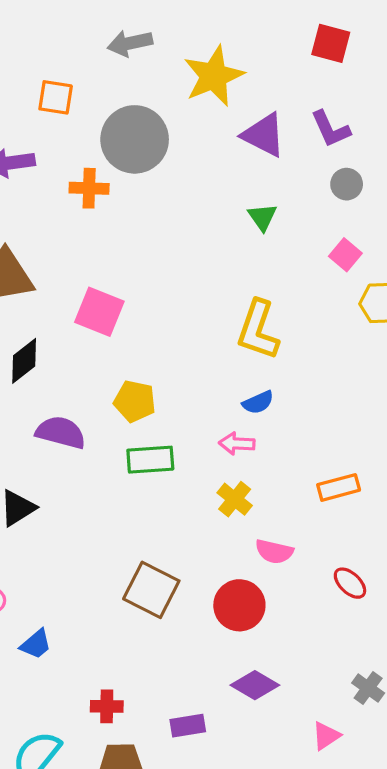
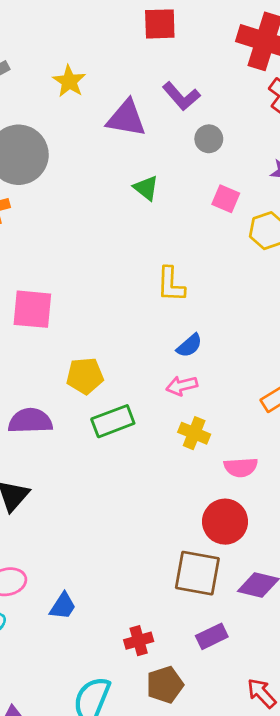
yellow star: (214, 76) -> (69, 81), size x0.6
yellow L-shape: (258, 330) -> (171, 284), size x0.7
brown square: (151, 590) -> (197, 573), moved

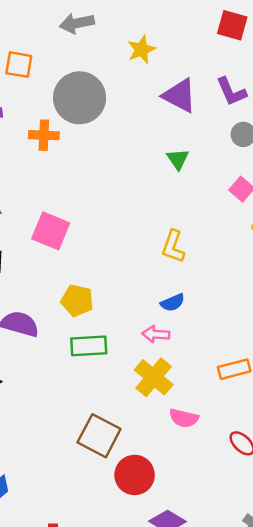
yellow cross: (194, 433) -> (154, 377), size x1.4
red circle: (225, 522) -> (135, 475), moved
brown square: (197, 573) -> (99, 436), moved

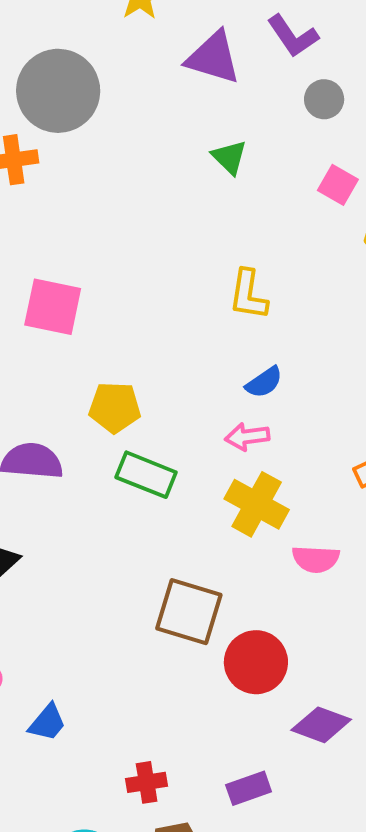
green rectangle: (89, 346) -> (146, 475), turned 36

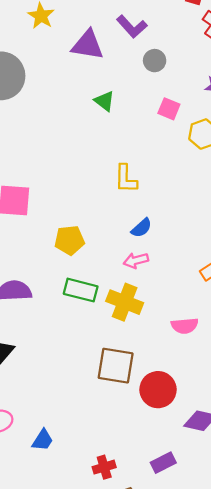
yellow pentagon: (115, 407) -> (69, 240), moved
yellow cross: (257, 504) -> (125, 302), moved

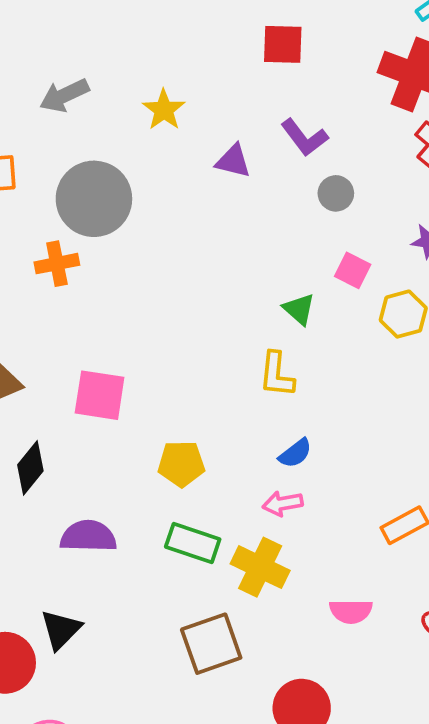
purple triangle: (88, 45) -> (233, 161), size x0.7
green triangle: (104, 101) -> (299, 309), moved
brown square: (116, 366) -> (211, 644), moved, turned -33

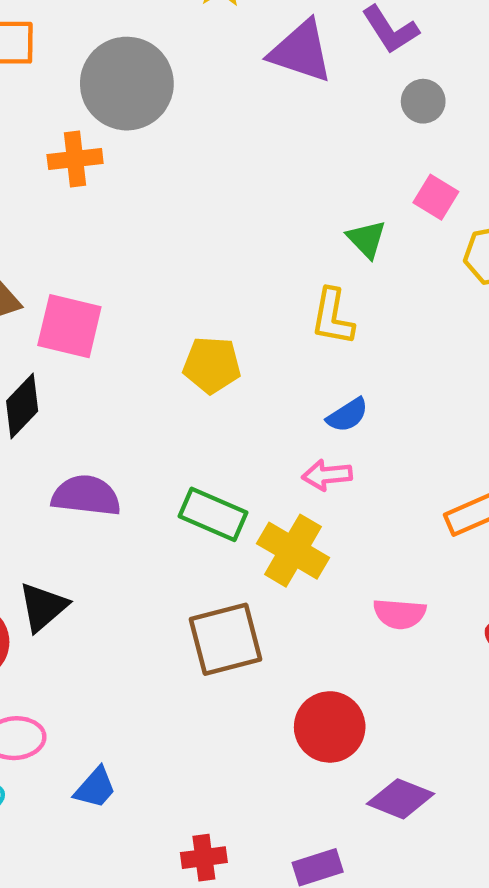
purple triangle: (233, 161) -> (301, 51), size x1.5
pink square: (100, 395) -> (69, 326), moved
yellow pentagon: (181, 464) -> (212, 365), moved

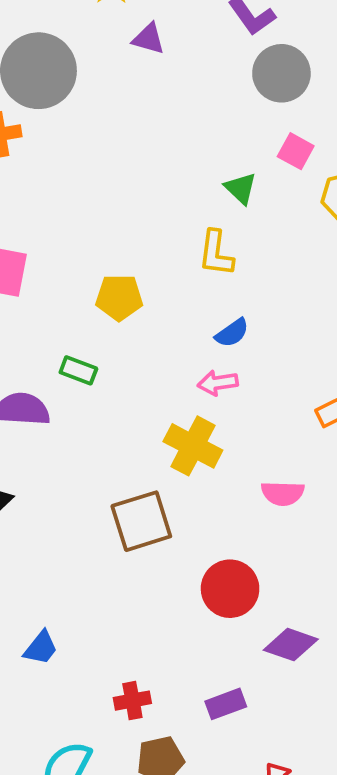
purple triangle: (301, 51) -> (149, 39), moved, size x0.6
gray circle: (423, 101) -> (281, 73), size x1.6
green rectangle: (213, 514) -> (78, 370), moved, size x0.7

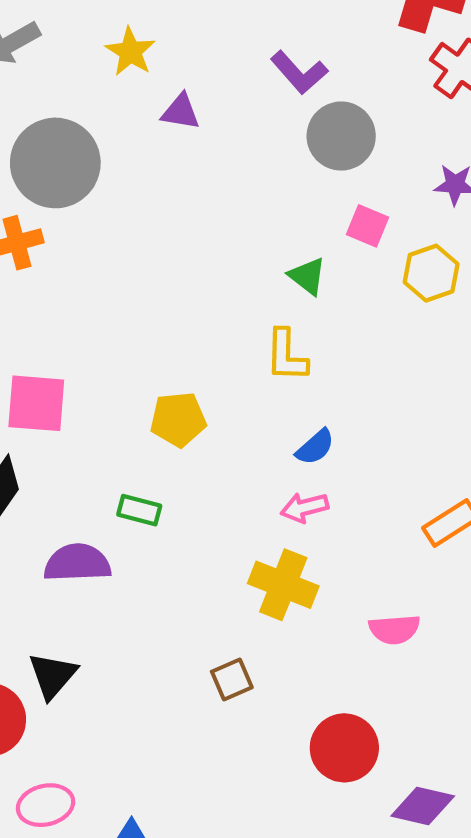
brown square: (141, 521) -> (232, 680), size x0.6

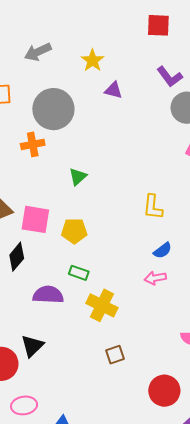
green triangle: (307, 276) -> (78, 177), moved, turned 36
yellow pentagon: (178, 419) -> (74, 231), moved
yellow cross: (283, 585) -> (102, 305), moved

